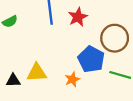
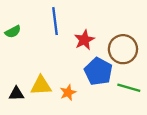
red star: (78, 17) -> (84, 40), moved
orange star: (72, 79) -> (68, 93), moved

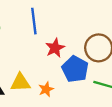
red star: (84, 40) -> (55, 48), moved

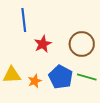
blue pentagon: (75, 69) -> (61, 77), moved

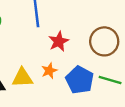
orange star: (35, 81) -> (49, 71), moved

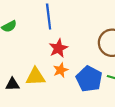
red star: (59, 41) -> (58, 48), moved

